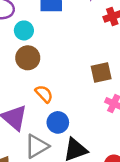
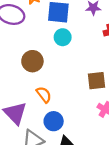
cyan circle: (24, 30) -> (63, 37), moved

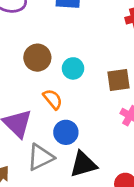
cyan circle: (63, 37) -> (73, 68), moved

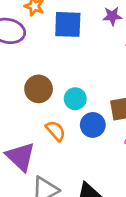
blue circle: (66, 132) -> (93, 125), moved

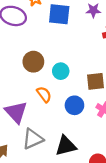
blue circle: (93, 125) -> (74, 105), moved

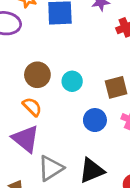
orange semicircle: (44, 94) -> (32, 107), moved

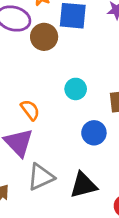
brown circle: (37, 75) -> (44, 37), moved

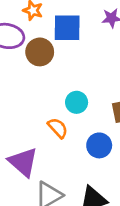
orange semicircle: (30, 110) -> (58, 128), moved

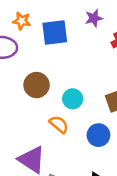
brown circle: (40, 52) -> (37, 85), moved

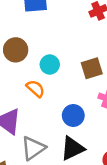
blue circle: (98, 135) -> (73, 115), moved

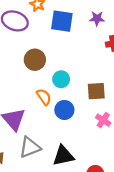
blue circle: (73, 115) -> (64, 110), moved

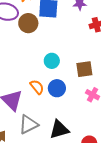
brown circle: (35, 60) -> (28, 23), moved
orange semicircle: (44, 97) -> (37, 87), moved

